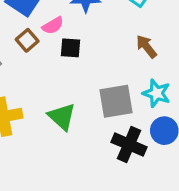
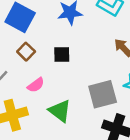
pink semicircle: (53, 26) -> (36, 85), moved

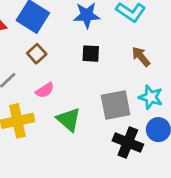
black square: (62, 54) -> (91, 54), moved

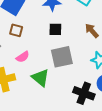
brown square: (37, 54) -> (16, 30), turned -32
gray square: (116, 105) -> (62, 57), moved

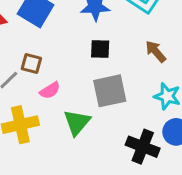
brown square: (16, 30) -> (31, 64), moved
green triangle: (40, 78) -> (77, 122), turned 30

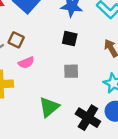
gray square: (110, 91) -> (71, 71), size x0.6
green triangle: (77, 122) -> (49, 107), moved

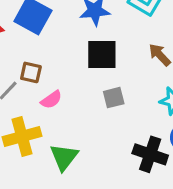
black square: (70, 39) -> (102, 55), size x1.5
green triangle: (49, 107) -> (64, 157), moved

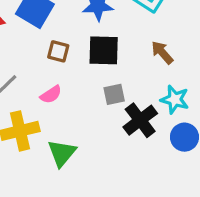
brown square: (31, 72) -> (58, 51), moved
black cross: (150, 154) -> (140, 120), moved, turned 32

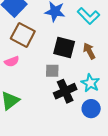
black square: (104, 50) -> (64, 48), moved
brown square: (58, 51) -> (23, 35), size x1.6

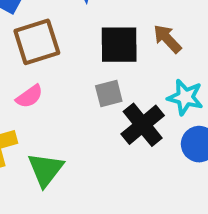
brown square: (23, 35) -> (37, 42), turned -30

